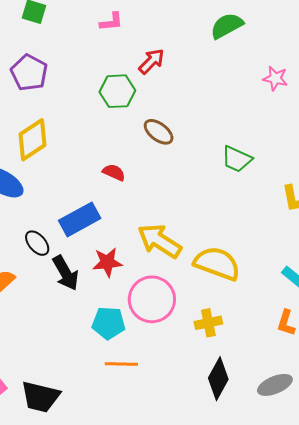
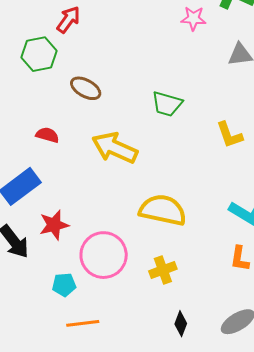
yellow arrow: (160, 241) -> (115, 148), moved
cyan pentagon: (109, 323) -> (64, 285), size x0.7
black diamond: (218, 379) -> (181, 324), size x0.6

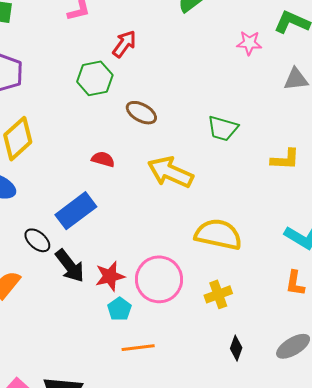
yellow L-shape: (229, 135) -> (285, 159), turned -68
red star: (54, 225) -> (110, 276), moved
cyan pentagon: (64, 285) -> (119, 309), turned -30

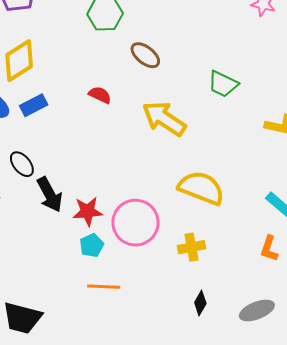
blue rectangle: (76, 211) -> (34, 105), moved, size x0.7

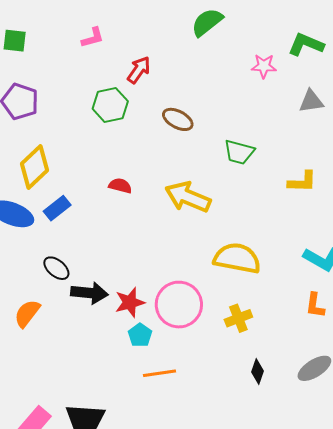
brown ellipse: (145, 55) -> (178, 119), moved
black arrow: (50, 195) -> (89, 293), turned -45

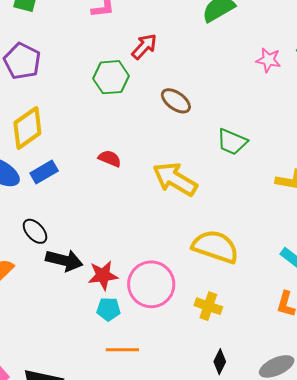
yellow cross: (238, 318) -> (208, 306), turned 32
cyan pentagon: (140, 335) -> (109, 309), turned 30

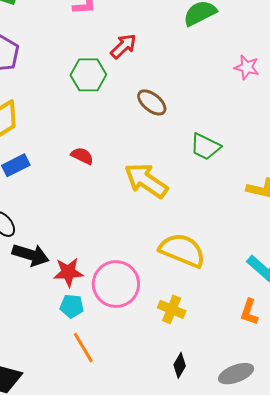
orange line: (122, 350) -> (83, 348), turned 56

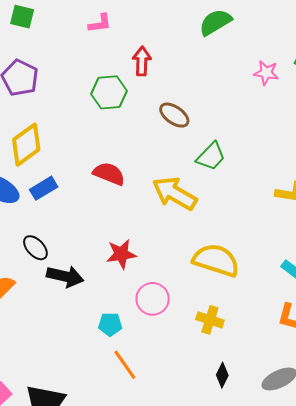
red arrow: (124, 46) -> (142, 61), turned -40
green trapezoid: (205, 147) -> (211, 156), moved, turned -68
red semicircle: (82, 156) -> (109, 174), size x1.4
red star: (68, 272) -> (121, 254), moved
pink circle: (116, 284) -> (153, 299), size x0.7

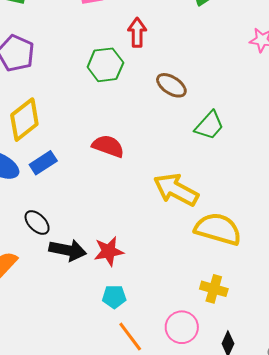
yellow arrow: (175, 193) -> (176, 190), moved
red star: (121, 254) -> (109, 251), moved
pink circle: (153, 299) -> (182, 327), moved

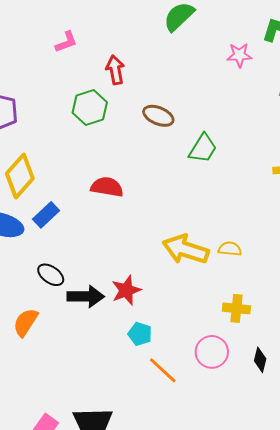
yellow arrow: (176, 190) -> (186, 249), moved
yellow semicircle: (218, 229) -> (230, 249), size x0.5
cyan pentagon: (114, 297) -> (140, 334), turned 30

